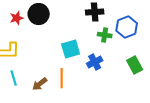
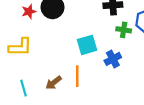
cyan line: (14, 78) -> (23, 88), moved

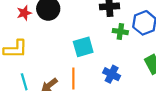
blue cross: (113, 59) -> (112, 74), moved, turned -35
cyan line: (23, 88) -> (24, 82), moved

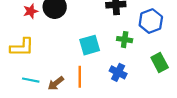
green cross: (120, 32) -> (125, 40), moved
cyan line: (24, 82) -> (31, 80), turned -63

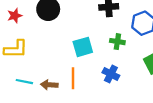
red star: (31, 11) -> (15, 16), moved
brown arrow: (56, 83) -> (49, 85), turned 42

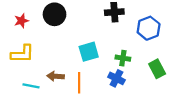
green cross: (117, 42) -> (123, 58), moved
brown arrow: (49, 85) -> (56, 76), moved

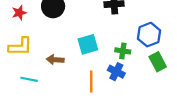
blue hexagon: (149, 28) -> (149, 35), moved
brown arrow: (56, 76) -> (55, 60), moved
orange line: (79, 83) -> (91, 81), moved

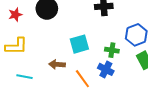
brown arrow: (55, 60) -> (57, 64), moved
orange line: (91, 81) -> (82, 79), turned -36

